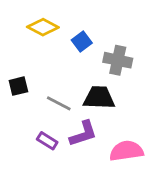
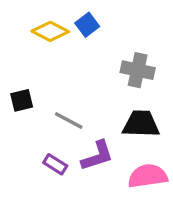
blue square: (82, 41) -> (87, 25), moved
black trapezoid: (99, 98) -> (141, 124), moved

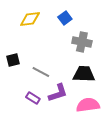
blue square: (87, 25) -> (65, 18), moved
yellow diamond: (50, 31) -> (30, 19), turned -35

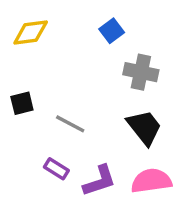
yellow diamond: (30, 19) -> (31, 32), moved
black trapezoid: (84, 74) -> (144, 127), turned 50
purple L-shape: (58, 93) -> (100, 181), moved

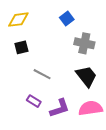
black square: (22, 103) -> (21, 47), moved

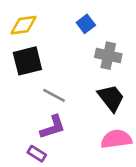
black square: (21, 47) -> (27, 61), size x1.6
purple rectangle: (34, 101) -> (37, 154), moved
purple L-shape: (60, 108) -> (53, 127), moved

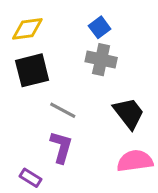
gray cross: (108, 56) -> (101, 60), moved
purple L-shape: (53, 127) -> (61, 147), turned -56
purple rectangle: (37, 154) -> (30, 178), moved

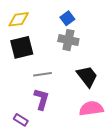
gray line: (63, 110) -> (43, 74), turned -36

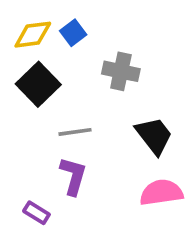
blue square: (67, 18) -> (73, 33), moved
black square: (22, 47) -> (38, 84), turned -30

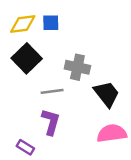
blue square: (73, 33) -> (51, 23), turned 36
gray cross: (121, 71) -> (77, 67), moved

